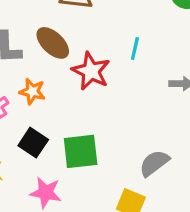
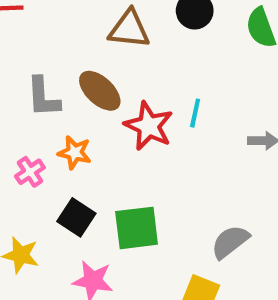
cyan line: (135, 48) -> (195, 113), moved

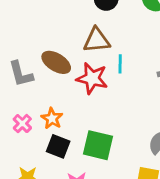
brown triangle: (129, 29) -> (97, 40), moved
orange star: (75, 153) -> (52, 118), moved, turned 30
green square: (137, 228) -> (98, 145), turned 32

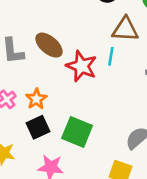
brown triangle: (97, 40) -> (125, 29), moved
black square: (58, 146) -> (38, 127), turned 35

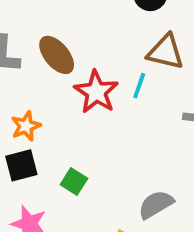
green square: (77, 132) -> (74, 182), size x0.6

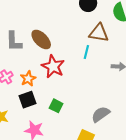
red star: (96, 92) -> (53, 67), moved

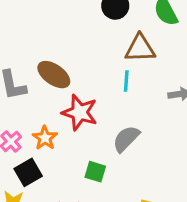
black square: (27, 100) -> (28, 172), moved
gray semicircle: (101, 114) -> (126, 139), moved

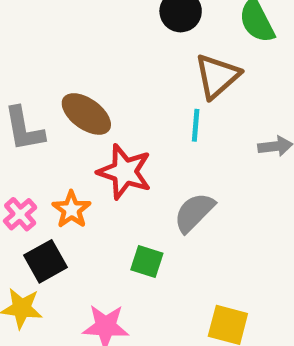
brown triangle: (140, 48) -> (217, 76), turned -40

